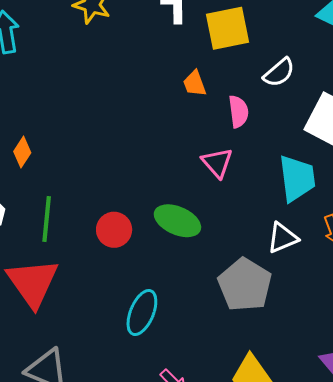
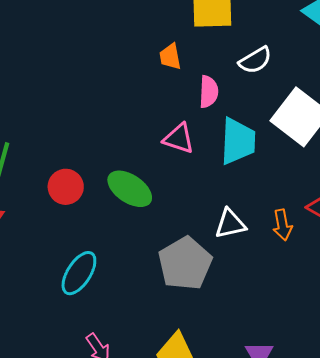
pink triangle: (217, 163) -> (179, 139), turned -40
cyan trapezoid: (297, 178) -> (238, 141), moved

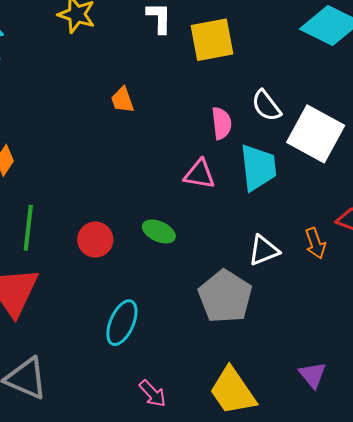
orange trapezoid: (170, 57) -> (122, 100), moved
white semicircle: (255, 60) -> (266, 106), moved, turned 92
green ellipse: (130, 189) -> (159, 231), size x0.7

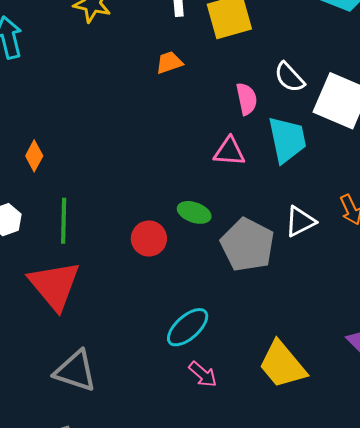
orange trapezoid: (122, 100) -> (169, 62), moved, turned 96
red circle: (95, 240) -> (149, 239), moved
gray pentagon: (225, 296) -> (247, 245), moved
cyan ellipse: (122, 323) -> (188, 327), moved, turned 30

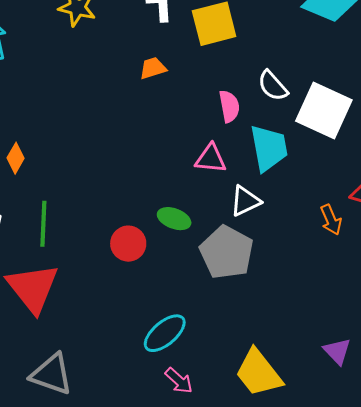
white triangle: (300, 222) -> (245, 201), moved

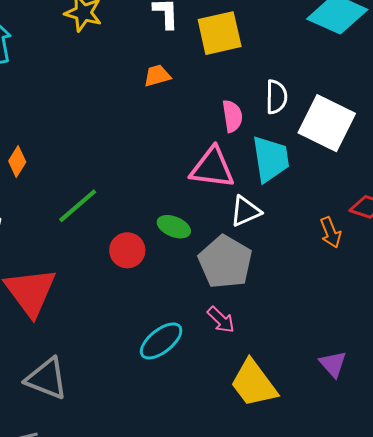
white semicircle: (273, 86) -> (276, 97), turned -140
pink triangle: (211, 159) -> (212, 168), size x1.4
green line: (43, 224) -> (78, 206), moved, turned 45
pink arrow: (179, 381) -> (221, 320), moved

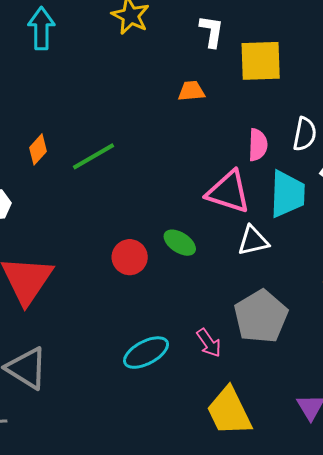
green line: (78, 206) -> (94, 156), moved
gray pentagon: (225, 262) -> (261, 316), moved

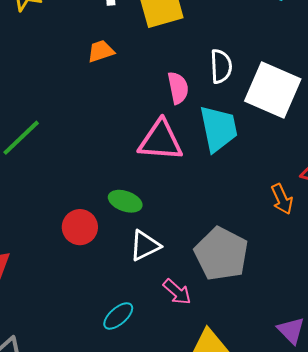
white triangle: (253, 241) -> (145, 246), moved
cyan ellipse: (146, 353) -> (118, 316), size x0.7

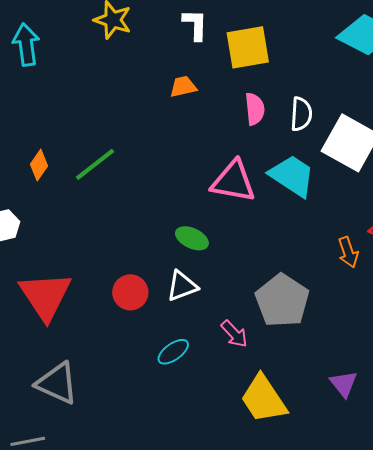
pink semicircle: (178, 88) -> (255, 109), moved
cyan trapezoid: (218, 129) -> (292, 176), turned -51
red circle: (80, 227) -> (130, 292), moved
white triangle: (145, 246) -> (182, 286), moved

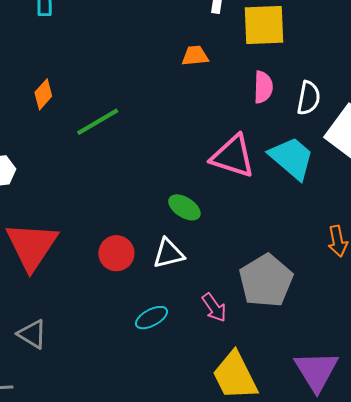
orange diamond: (39, 165) -> (43, 94), moved
gray triangle: (57, 383) -> (32, 334), size x0.7
purple triangle: (344, 384) -> (316, 371), size x1.6

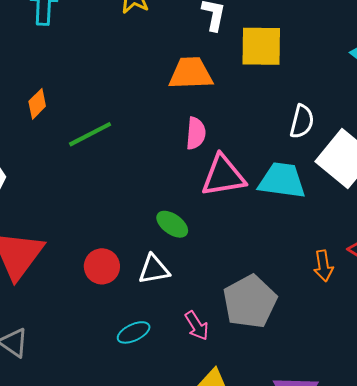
orange trapezoid: (195, 56) -> (191, 73), size x1.6
pink semicircle: (263, 87) -> (196, 133), moved
pink triangle: (233, 156) -> (223, 176), turned -30
cyan trapezoid: (292, 158) -> (282, 181), turned -36

